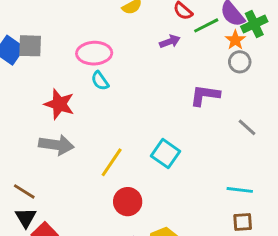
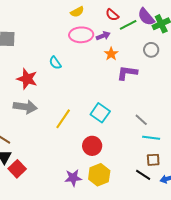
orange star: (235, 40) -> (111, 54), moved
pink ellipse: (94, 53) -> (81, 35), moved
gray line: (247, 127) -> (141, 120), moved
red circle: (128, 202) -> (92, 146), moved

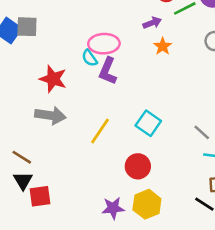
pink ellipse: (81, 35) -> (104, 44), moved
purple L-shape: (127, 73) -> (108, 71), moved, turned -75
red square: (17, 169) -> (40, 196), turned 36

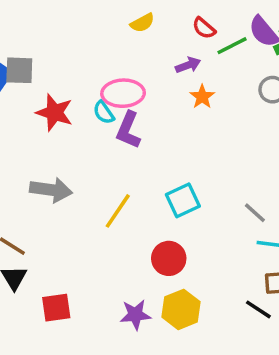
red star: (53, 79) -> (54, 113), moved
cyan square: (148, 123) -> (183, 200), turned 30
red square: (40, 196) -> (56, 308), moved

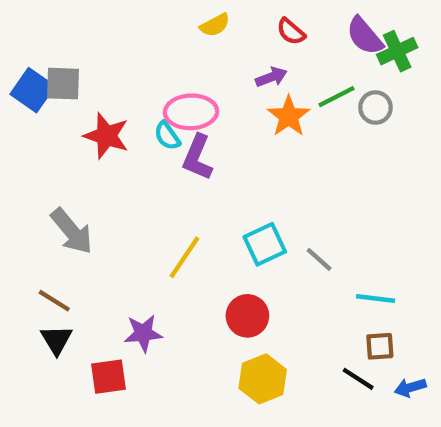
green line: (232, 46) -> (336, 97), moved
orange star: (202, 97) -> (289, 116), size x1.4
gray arrow: (51, 190) -> (72, 231), moved, turned 42
gray line: (255, 213) -> (319, 259), moved
purple star: (135, 315) -> (143, 333), moved

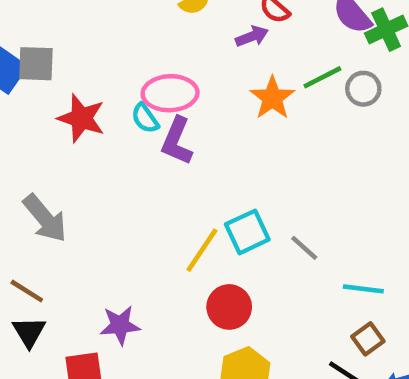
purple arrow: (271, 77) -> (252, 36), moved
yellow line: (184, 257) -> (202, 250), moved
brown square: (380, 346) -> (368, 339), turned -32

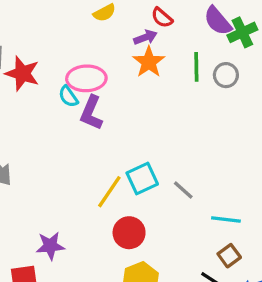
green line: (322, 77) -> (196, 67), turned -64
orange star: (272, 98) -> (149, 62), moved
red star: (81, 118) -> (22, 73), moved

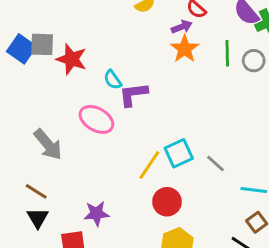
pink ellipse: (86, 78) -> (96, 119), moved, turned 32
purple L-shape: (91, 113) -> (133, 94), turned 60

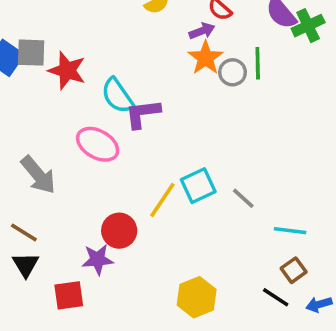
gray circle: (254, 61) -> (233, 72), moved
cyan semicircle: (113, 80) -> (117, 96), size x1.5
red circle: (167, 202) -> (119, 231), moved

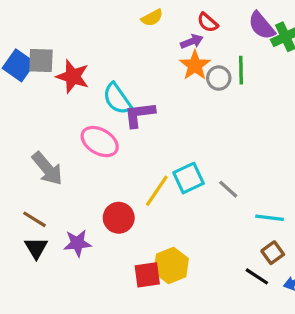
purple star: (98, 259) -> (77, 243), moved
red square: (69, 295) -> (147, 275), moved
yellow hexagon: (197, 297) -> (171, 265), moved

